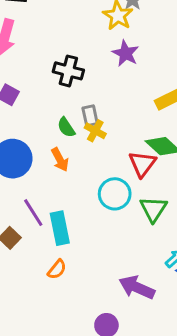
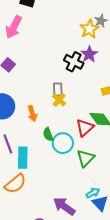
black cross: (68, 71) -> (74, 62), moved
green semicircle: (66, 127) -> (48, 134), moved
orange semicircle: (57, 269) -> (15, 184), size x1.6

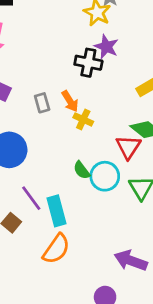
gray rectangle: (58, 89) -> (42, 103), moved
orange arrow: (32, 114) -> (70, 101), moved

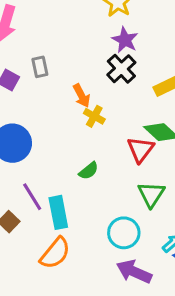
black cross: (88, 63) -> (121, 69), moved, turned 32
gray rectangle: (42, 103) -> (40, 67), moved
green semicircle: (82, 170) -> (89, 171), turned -96
cyan circle: (105, 176) -> (124, 233), moved

